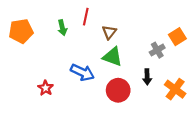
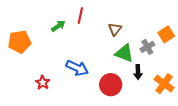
green arrow: (62, 28) -> (58, 26), turned -112
orange pentagon: (21, 31) -> (20, 42), moved
brown triangle: (109, 32) -> (115, 29), moved
green triangle: (113, 57) -> (124, 53), moved

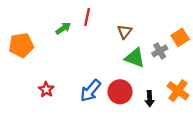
blue arrow: (77, 68) -> (91, 91), moved, turned 105
black arrow: (138, 72) -> (150, 99), moved

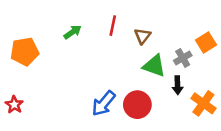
red line: (87, 17) -> (113, 26), moved
red star: (46, 90) -> (14, 105), moved
black arrow: (150, 99) -> (178, 85), moved

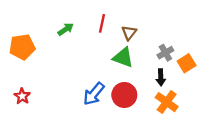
orange square: (206, 42) -> (187, 63), moved
green triangle: (154, 66) -> (123, 57), moved
orange cross: (203, 103) -> (167, 102), moved
red star: (14, 105) -> (22, 96), moved

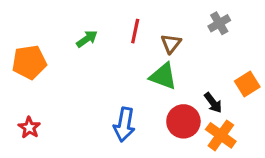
gray cross: (165, 53) -> (219, 23), moved
black arrow: (161, 77) -> (213, 103), turned -35
blue arrow: (94, 94) -> (124, 125), turned -30
red circle: (124, 95) -> (183, 121), moved

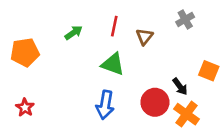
green triangle: (163, 76) -> (113, 64), moved
orange square: (247, 84) -> (209, 71), turned -36

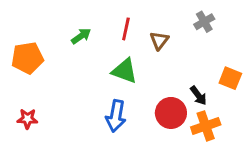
red star: (25, 108) -> (27, 119), turned -30
orange cross: (187, 114) -> (206, 126), turned 35

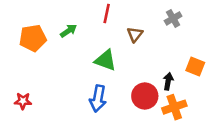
red line: (126, 29) -> (107, 14), moved
orange pentagon: (27, 58) -> (33, 38), moved
black arrow: (198, 96) -> (168, 81), turned -133

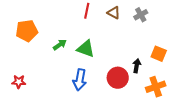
green arrow: (68, 31) -> (60, 45), moved
brown triangle: (135, 34) -> (114, 13), moved, turned -40
orange cross: (174, 107) -> (156, 87), moved

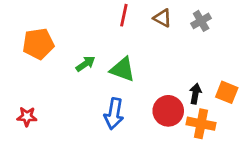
orange square: (159, 54) -> (227, 92), moved
orange cross: (156, 87) -> (201, 124), moved, turned 30

